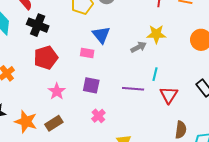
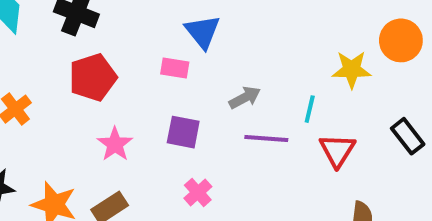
yellow star: (156, 34) -> (352, 70), moved
gray arrow: (139, 47) -> (245, 98), moved

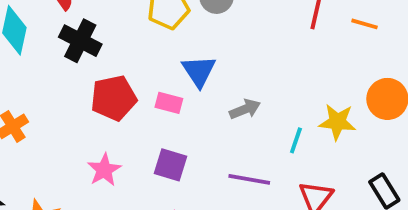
red pentagon: (93, 77) -> (114, 98), moved
gray arrow: (245, 98) -> (245, 109), moved
cyan line: (310, 109) -> (296, 140), moved

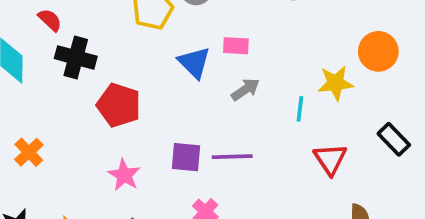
red pentagon: (114, 98) -> (119, 105), turned -30
pink rectangle: (169, 103) -> (236, 46), moved
purple line: (249, 179) -> (232, 157), moved

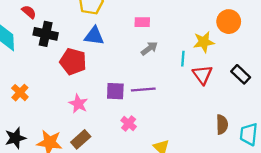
blue triangle: (194, 63) -> (94, 36), moved, turned -35
red triangle: (330, 159) -> (202, 75), moved

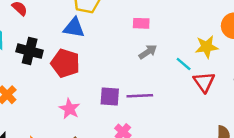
black cross: (46, 34) -> (30, 51), moved
blue triangle: (94, 36) -> (74, 28), moved
cyan line: (183, 59) -> (184, 64), turned -56

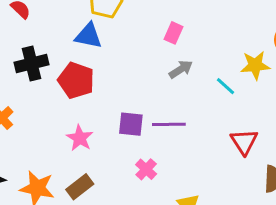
pink rectangle: (141, 23) -> (174, 33), turned -70
black cross: (30, 51) -> (32, 64), turned -30
red triangle: (204, 82) -> (244, 142), moved

